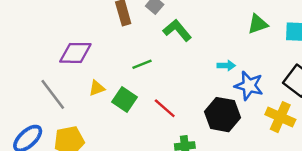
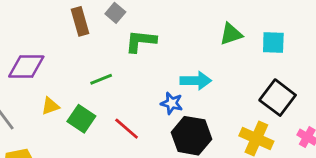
green L-shape: (177, 30) -> (141, 41), turned -44
cyan arrow: (226, 66) -> (196, 81), size x1.5
blue star: (249, 86) -> (172, 103), moved, size x0.7

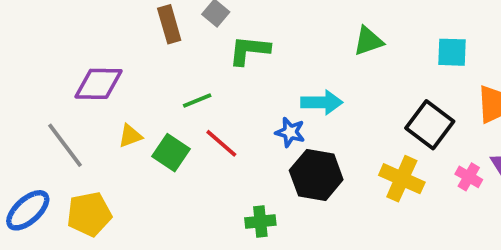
cyan square: (273, 43) -> (452, 52), moved
red line: (127, 129) -> (221, 143), moved

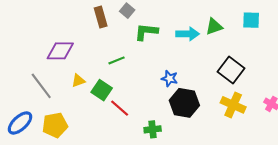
cyan square: (452, 52) -> (251, 20), moved
cyan arrow: (322, 102) -> (188, 34), moved
black square: (430, 125) -> (231, 70), moved
red line: (221, 143) -> (120, 108), moved

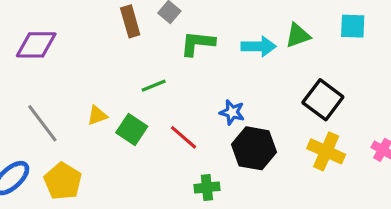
purple diamond: (60, 51) -> (36, 45), moved
red line: (120, 108) -> (183, 137), moved
yellow pentagon: (55, 125) -> (63, 181), turned -30

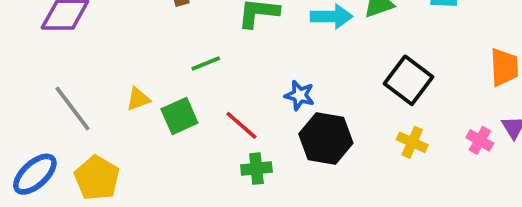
green square: (132, 130) -> (179, 116), turned 32
yellow cross: (326, 151) -> (412, 142), size x0.7
green cross: (207, 187) -> (256, 169), moved

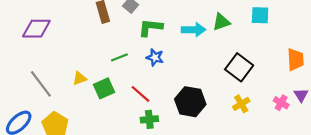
blue star: (300, 95) -> (155, 57), moved
yellow cross: (412, 142) -> (241, 104), turned 35

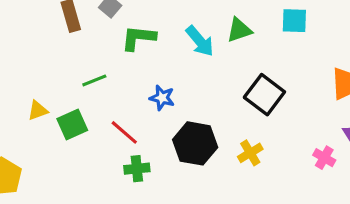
cyan arrow: (194, 30) -> (200, 41), turned 50
blue star: (155, 57) -> (162, 98), moved
pink cross: (281, 103) -> (324, 158), moved
yellow cross: (241, 104) -> (250, 153), moved

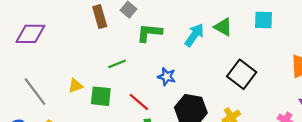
green triangle: (239, 30) -> (223, 27), turned 48
cyan arrow: (200, 41) -> (194, 35), turned -105
green square: (72, 125) -> (101, 96), turned 30

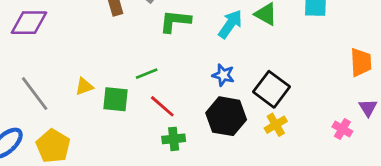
green line: (117, 64) -> (147, 74), moved
black square: (242, 74) -> (271, 89), moved
blue star: (167, 77) -> (223, 75), moved

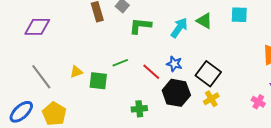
red line: (162, 106) -> (151, 72), moved

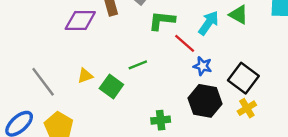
purple diamond: (37, 27) -> (80, 21), moved
red line: (151, 72) -> (185, 43), moved
green square: (98, 81) -> (111, 87), turned 30

